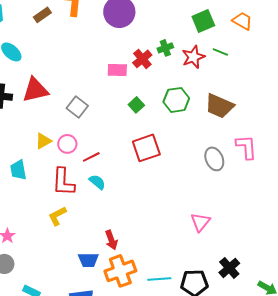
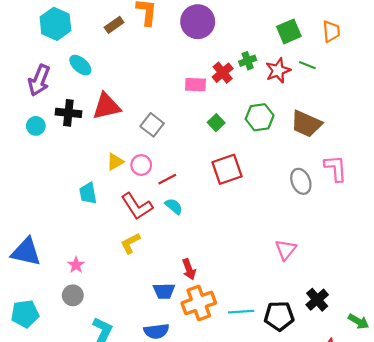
orange trapezoid: (242, 21) -> (331, 31), turned 55
red L-shape: (63, 182) -> (137, 206), turned -36

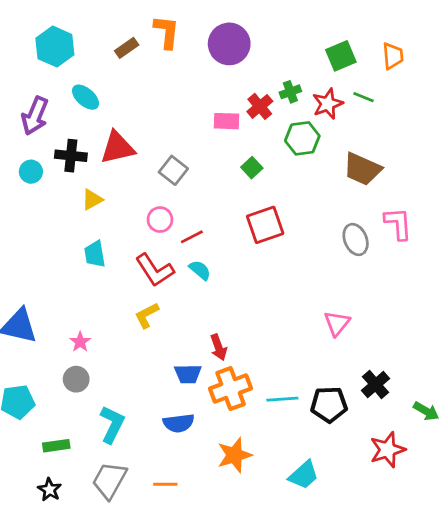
green hexagon: (260, 117) -> (302, 138), moved
yellow triangle: (115, 162) -> (92, 200), moved

